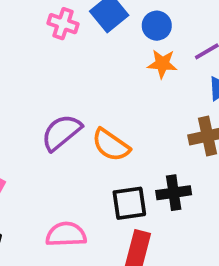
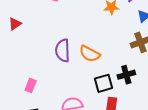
purple semicircle: (61, 132) -> (63, 50), turned -45

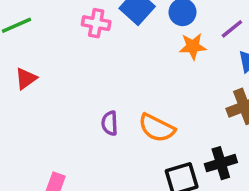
purple semicircle: (63, 50) -> (110, 123), size x0.6

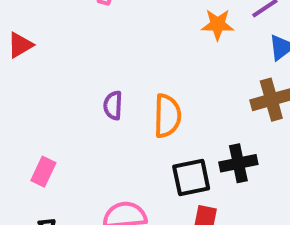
orange semicircle: (157, 128) -> (167, 116), turned -120

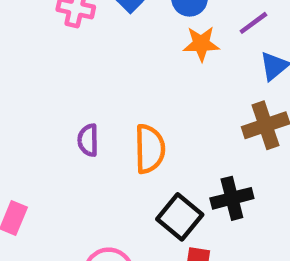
black square: (191, 178) -> (180, 217), turned -36

